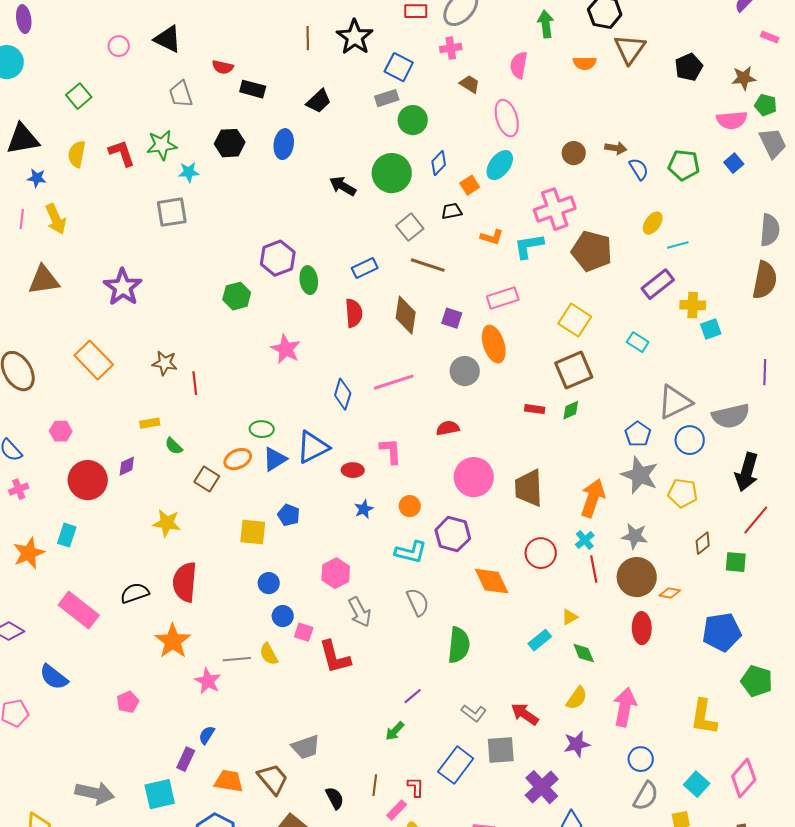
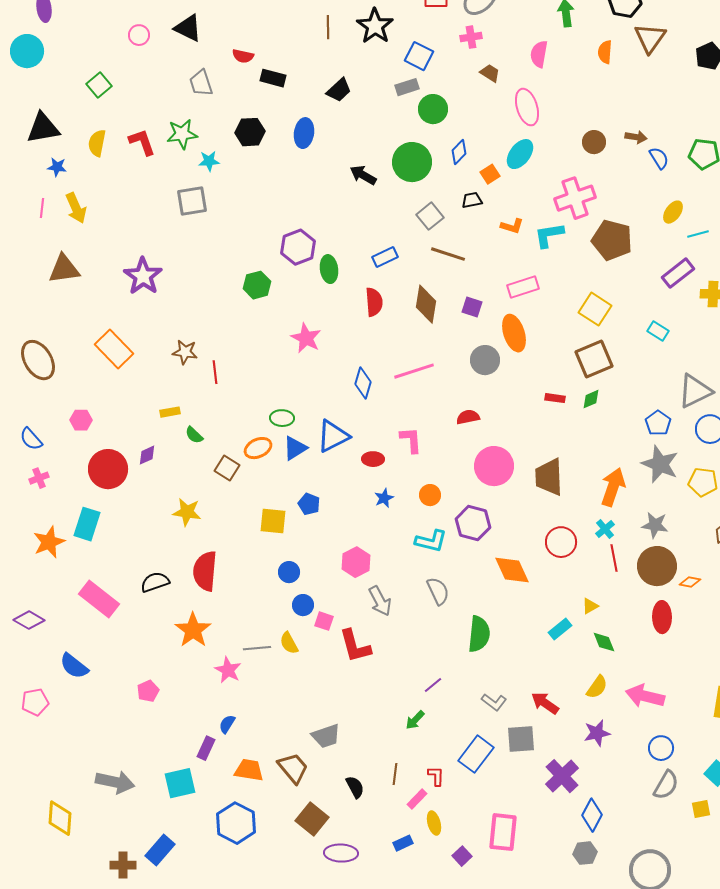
orange semicircle: (585, 63) -> (605, 52), turned 95
cyan rectangle: (67, 535) -> (87, 524), size x1.4
pink arrow: (625, 707) -> (645, 696), turned -87

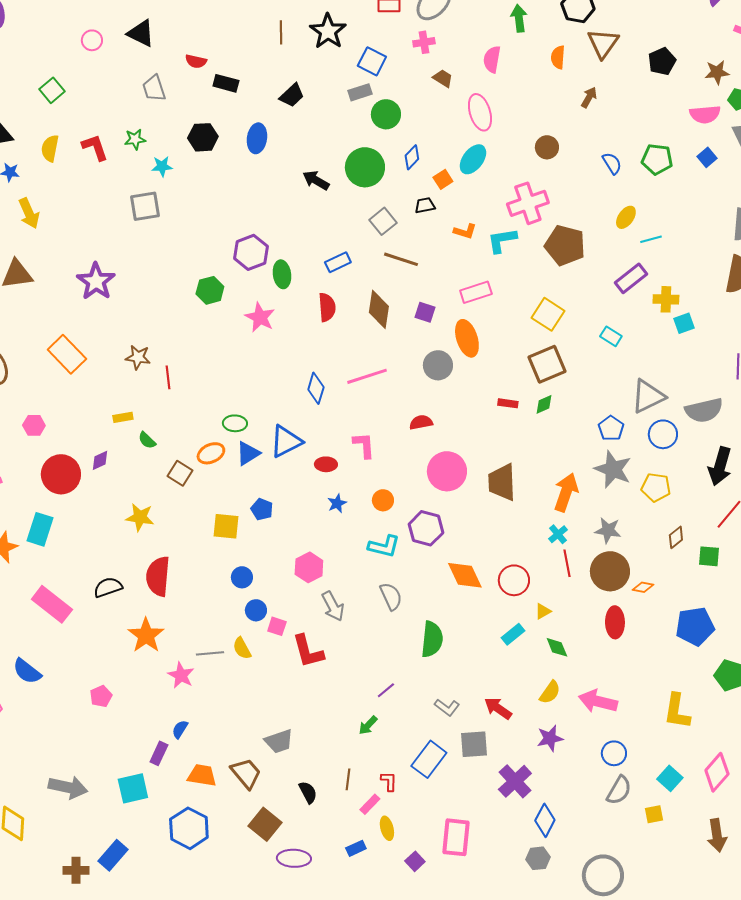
green star: (182, 134) -> (135, 139), size x0.7
brown arrow: (636, 137) -> (589, 97), moved, turned -70
pink star: (306, 338) -> (260, 317), moved
red circle: (561, 542) -> (514, 580), moved

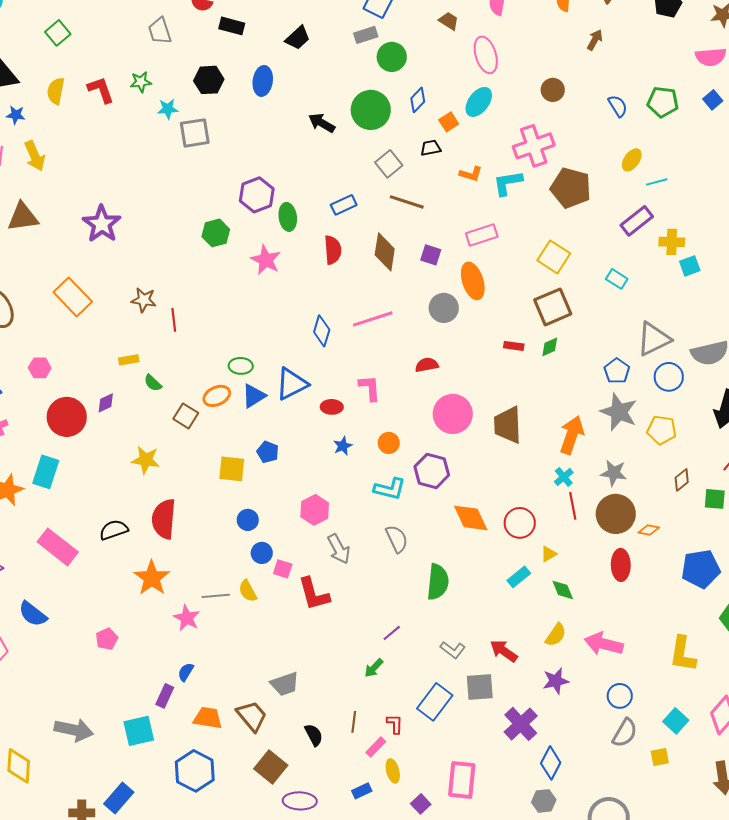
gray square: (145, 206) -> (195, 133), moved

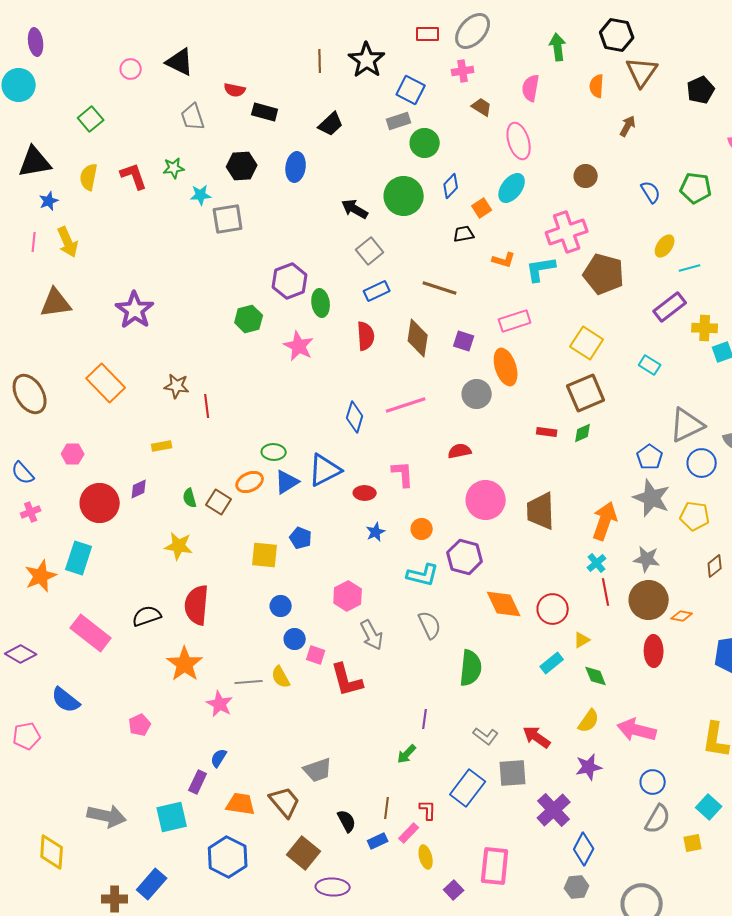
blue star: (16, 115) -> (49, 201), turned -30
gray square: (389, 164) -> (370, 251), moved
green semicircle: (153, 383) -> (190, 498), moved, turned 30
purple line: (392, 633) -> (425, 719), turned -42
blue rectangle: (362, 791) -> (378, 841), moved

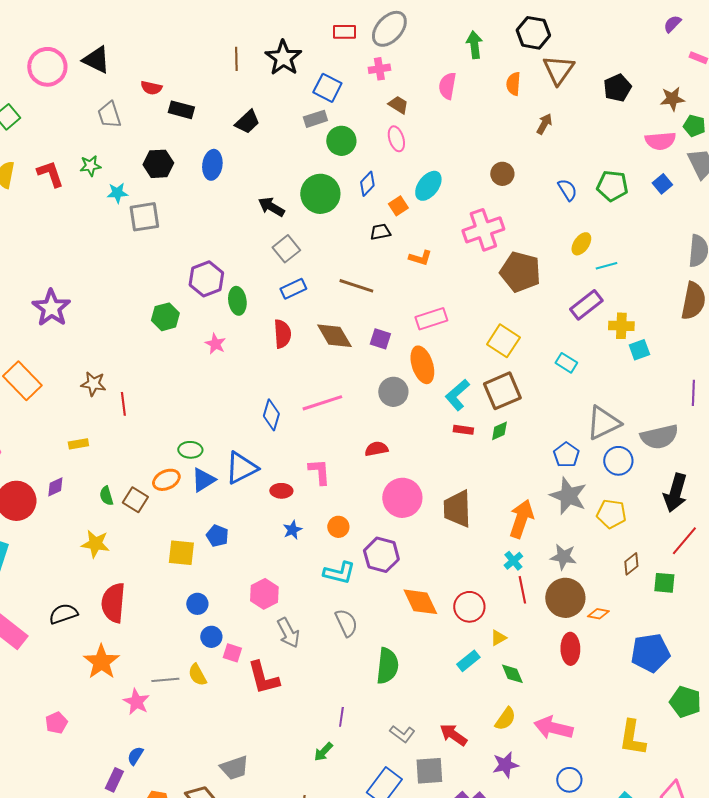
pink circle: (131, 69) -> (47, 67), size x1.8
pink ellipse: (519, 141) -> (396, 139), moved, size x0.7
cyan L-shape: (541, 269) -> (457, 395), moved, turned -32
brown diamond: (418, 338) -> (334, 336), turned -39
pink star: (299, 346) -> (215, 344), size x0.7

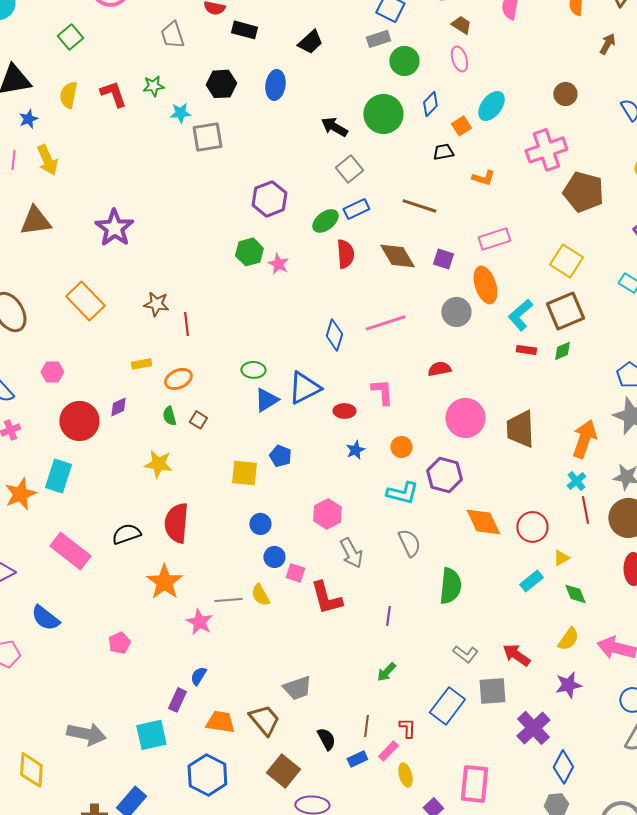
green ellipse: (237, 301) -> (325, 221), moved, turned 60
green hexagon: (165, 317) -> (249, 252), moved
orange ellipse: (166, 480) -> (178, 379), moved
brown square: (135, 500) -> (198, 420), size x0.7
purple line: (341, 717) -> (388, 616), moved

